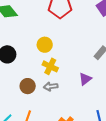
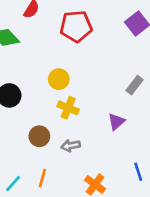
gray arrow: (51, 86) -> (71, 146), moved

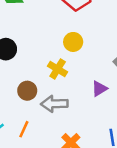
yellow circle: (59, 79) -> (73, 42), moved
gray arrow: (71, 146) -> (54, 104), size x1.5

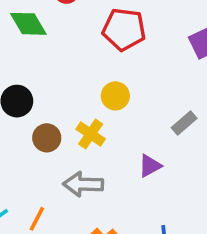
brown circle: (27, 91) -> (47, 138), moved

